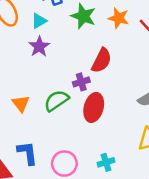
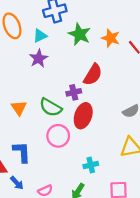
green semicircle: (56, 101) -> (51, 107), turned -120
pink circle: (64, 164) -> (58, 136), moved

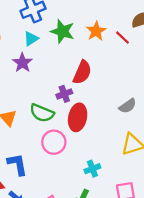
cyan triangle: (40, 36) -> (31, 39), moved
orange star: (111, 38) -> (96, 31), turned 30

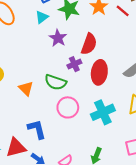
purple star: (22, 63) -> (58, 38), moved
red ellipse: (78, 117) -> (99, 72), moved
cyan cross: (92, 169) -> (103, 112), moved, size x1.6

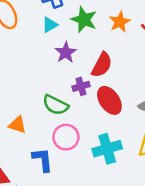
red ellipse: (99, 72) -> (109, 100), turned -50
orange triangle: (26, 89) -> (17, 125), moved, turned -35
blue L-shape: (37, 129) -> (43, 160), moved

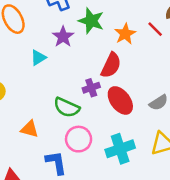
orange star: (120, 22) -> (125, 34), moved
cyan triangle: (50, 25) -> (38, 58), moved
purple star: (66, 53) -> (63, 37), moved

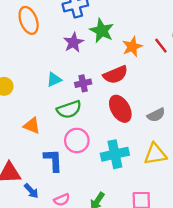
cyan triangle: (38, 58) -> (54, 79), moved
red semicircle: (111, 65) -> (116, 75), turned 35
purple cross: (91, 88) -> (83, 83), moved
green semicircle: (67, 107) -> (69, 109), turned -50

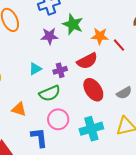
purple star: (74, 42) -> (50, 36), turned 30
red line: (161, 46) -> (119, 45), moved
orange star: (132, 47) -> (100, 36), turned 30

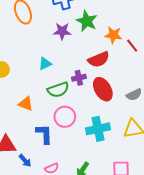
purple cross: (60, 70) -> (79, 78), moved

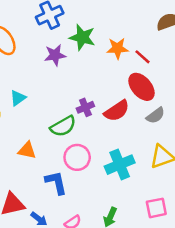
red semicircle: (99, 59) -> (117, 111), moved
cyan triangle: (45, 64) -> (18, 98), moved
red ellipse: (103, 89) -> (141, 87), moved

